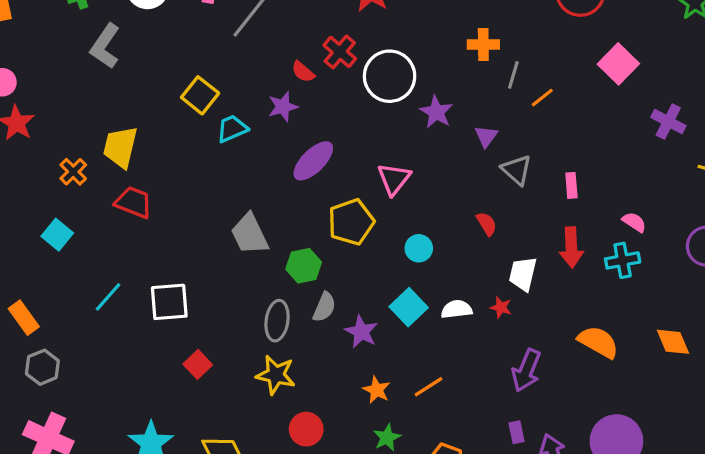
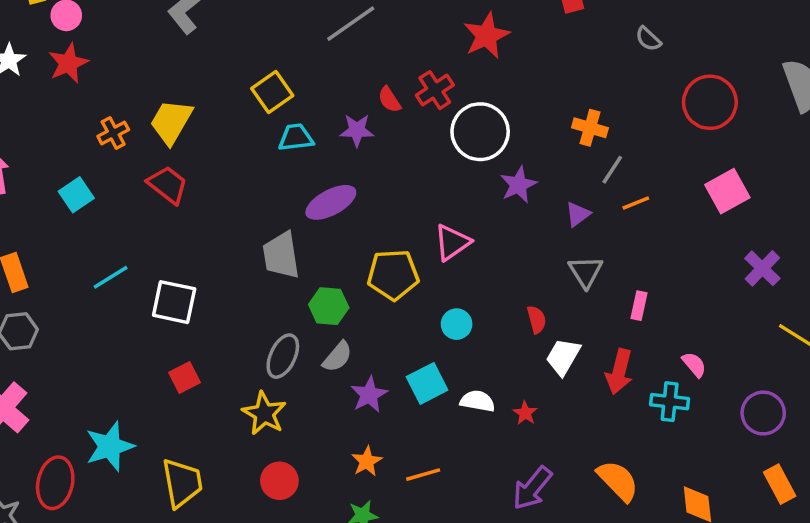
purple triangle: (486, 136) -> (578, 214), moved
purple ellipse: (313, 161) -> (331, 202), moved
white trapezoid: (523, 274) -> (563, 357), moved

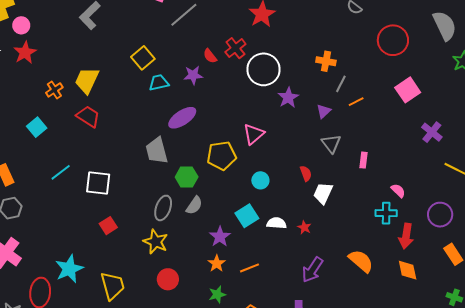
red arrow: (619, 372) -> (406, 236), moved
purple star: (369, 395) -> (220, 237), moved

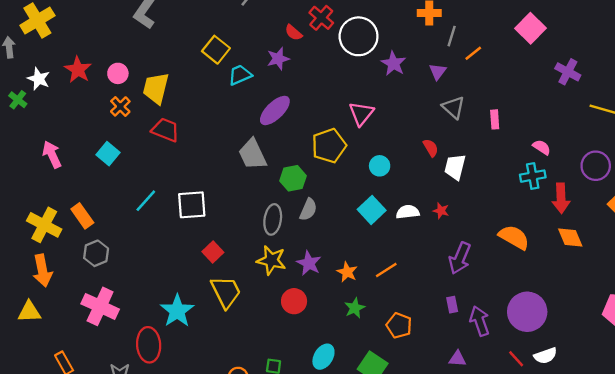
pink circle: (21, 25) -> (118, 73), moved
purple star: (220, 237) -> (309, 263), moved
yellow trapezoid: (113, 286) -> (226, 292), moved

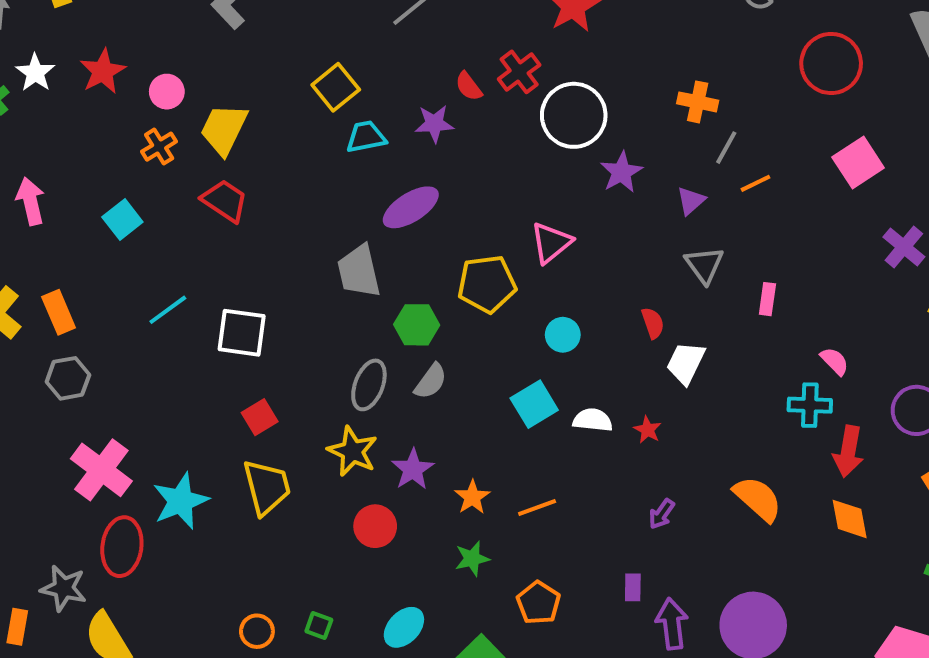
purple arrow: (460, 258) -> (662, 514), size x0.6
pink cross: (100, 306) -> (101, 470), moved

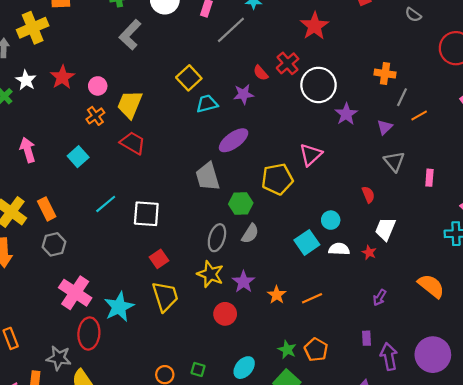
cyan circle: (563, 335) -> (331, 220), moved
white trapezoid: (686, 363) -> (385, 229), moved
green star: (472, 559) -> (287, 350), moved, turned -30

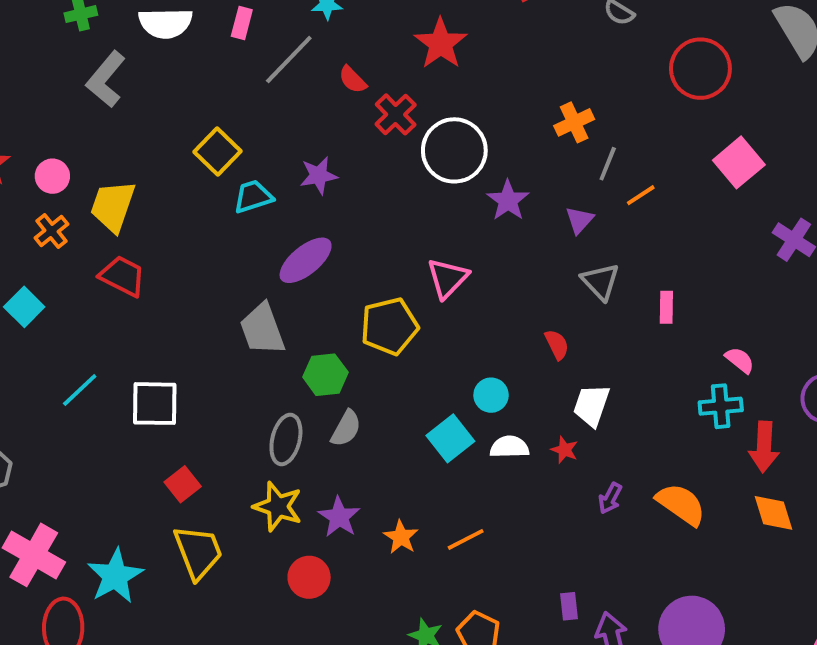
red semicircle: (261, 73) -> (353, 80), moved
orange cross: (385, 74) -> (574, 122), turned -30
purple arrow: (380, 298) -> (610, 498), moved

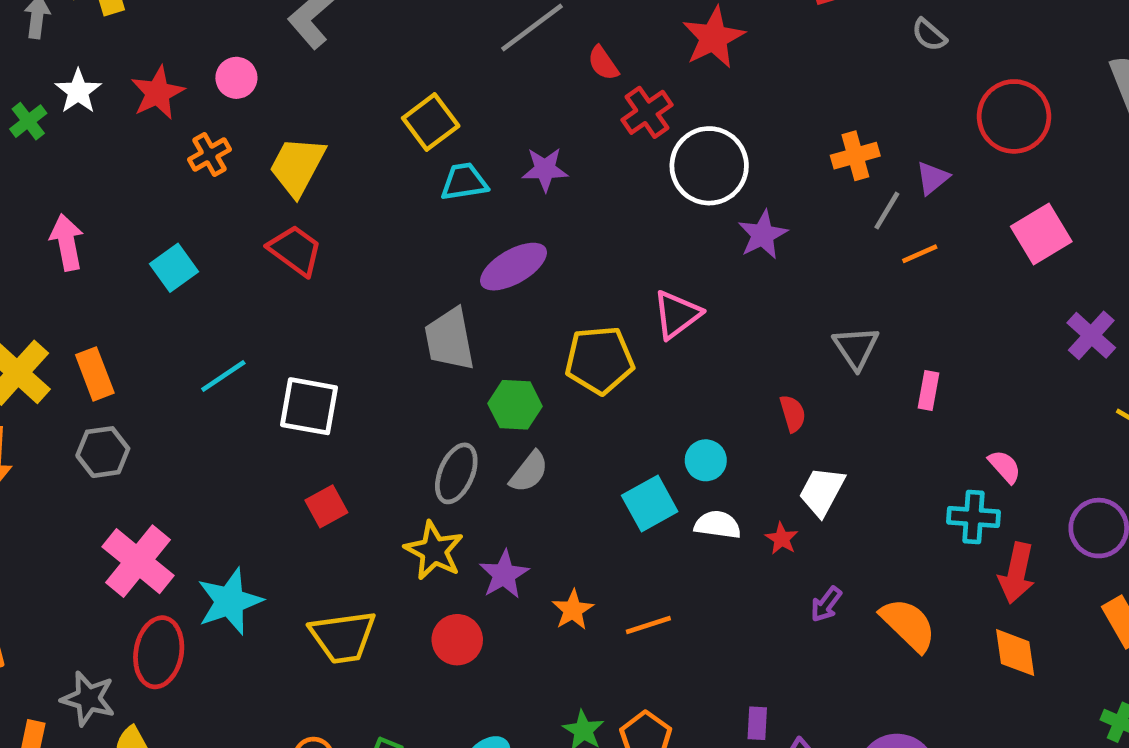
pink circle: (52, 176) -> (236, 78), moved
purple triangle: (579, 220) -> (933, 178), moved
orange cross: (51, 231) -> (210, 155), moved
yellow trapezoid: (198, 552) -> (343, 637), moved, turned 94

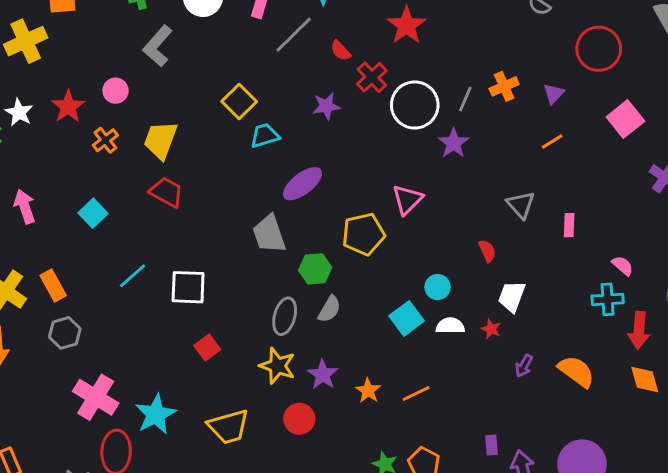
purple star: (545, 169) -> (326, 106), moved
gray line: (887, 211) -> (465, 99), moved

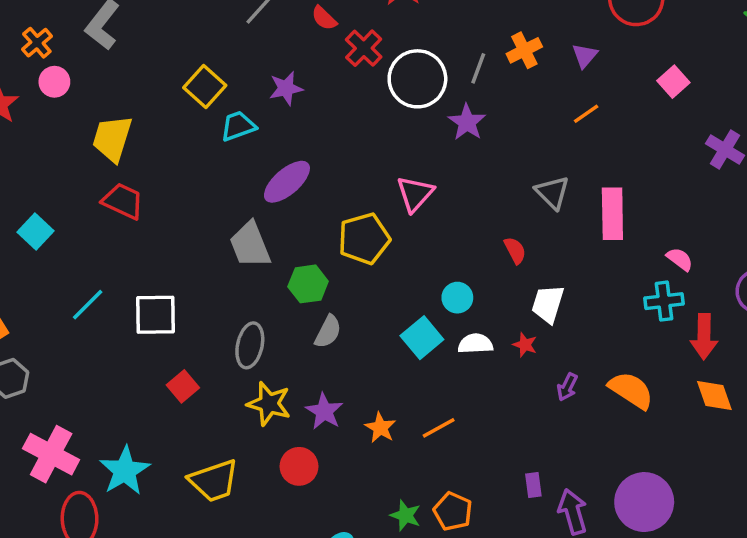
purple star: (326, 106) -> (286, 88), moved
pink square: (625, 119) -> (673, 82), size x0.7
orange cross: (105, 140) -> (37, 43), moved
pink rectangle: (569, 225) -> (612, 214), size x1.8
gray ellipse: (285, 316) -> (250, 345), moved

